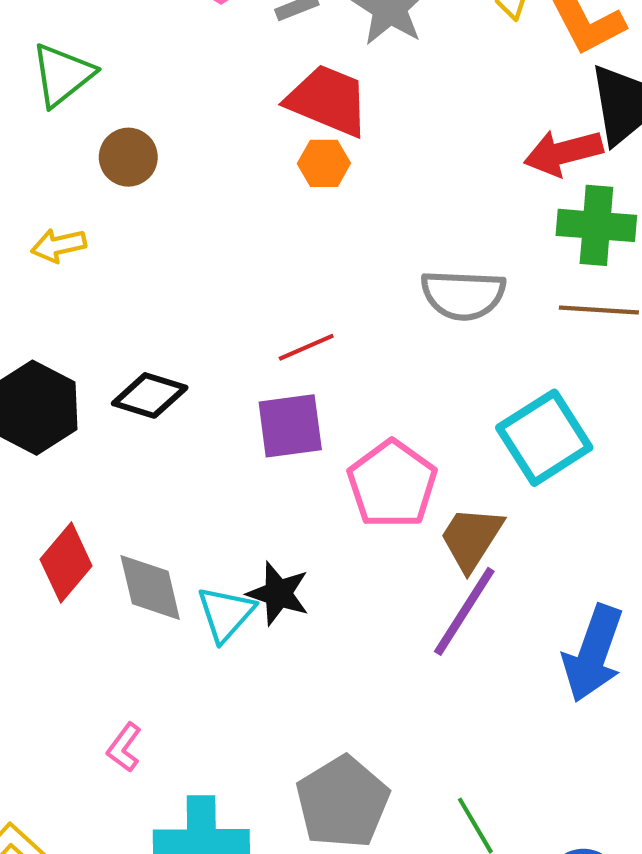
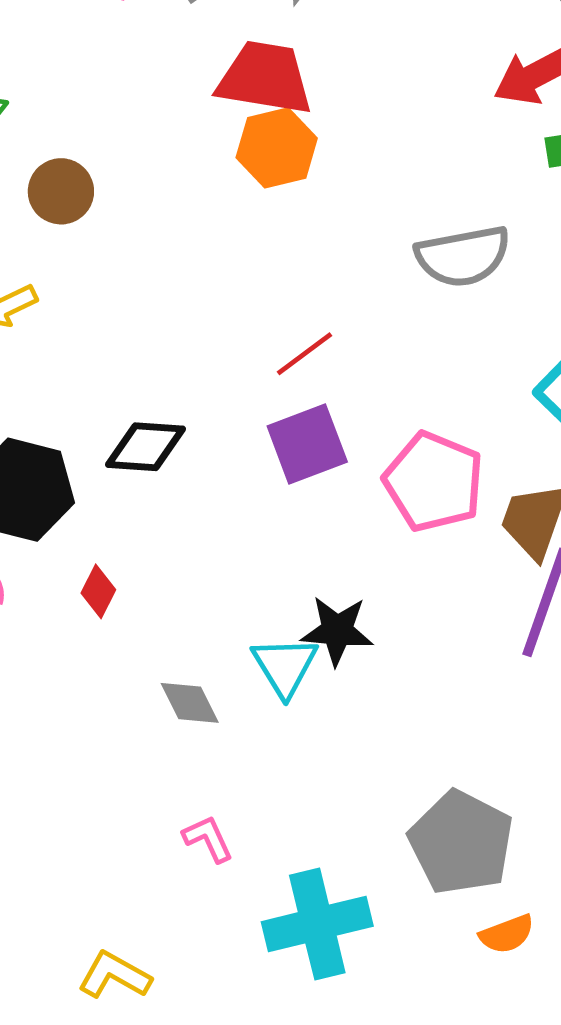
orange hexagon: (324, 163) -> (277, 148), size x1.4
red diamond: (66, 563) -> (98, 591), moved, size x0.6
gray diamond: (150, 587) -> (190, 703), moved, size x0.7
pink L-shape: (124, 747) -> (208, 839), turned 132

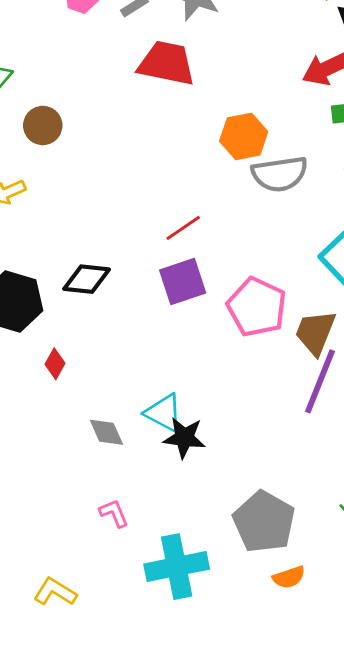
orange hexagon: (277, 148) -> (244, 136), moved
black star: (337, 631) -> (184, 438), moved
cyan triangle: (285, 666) -> (164, 413), turned -33

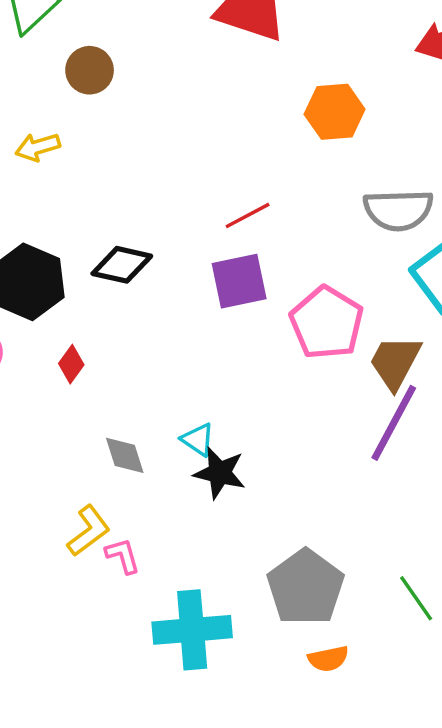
gray semicircle: (280, 174) -> (398, 210), moved
cyan triangle: (164, 413) -> (198, 440), size x0.7
yellow L-shape: (55, 592) -> (89, 531), moved, turned 105

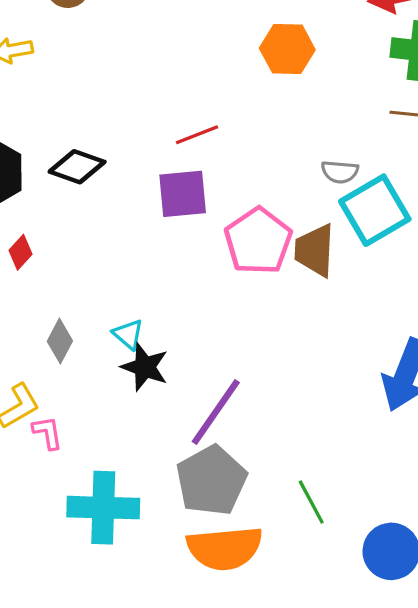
gray semicircle: (398, 210) -> (340, 172), moved, size x0.6
brown trapezoid: (395, 362) -> (315, 250), moved, turned -32
purple line: (394, 423) -> (216, 412), moved
gray diamond: (125, 455) -> (60, 341), turned 39
orange semicircle: (328, 659) -> (225, 548), size x2.0

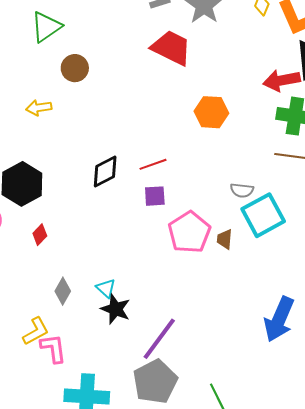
black diamond: (77, 167) -> (105, 172), moved, turned -48
purple square: (183, 194) -> (155, 196), moved, size x0.7
brown trapezoid: (315, 250) -> (225, 239), size x0.6
pink L-shape: (48, 433) -> (53, 348), size x1.4

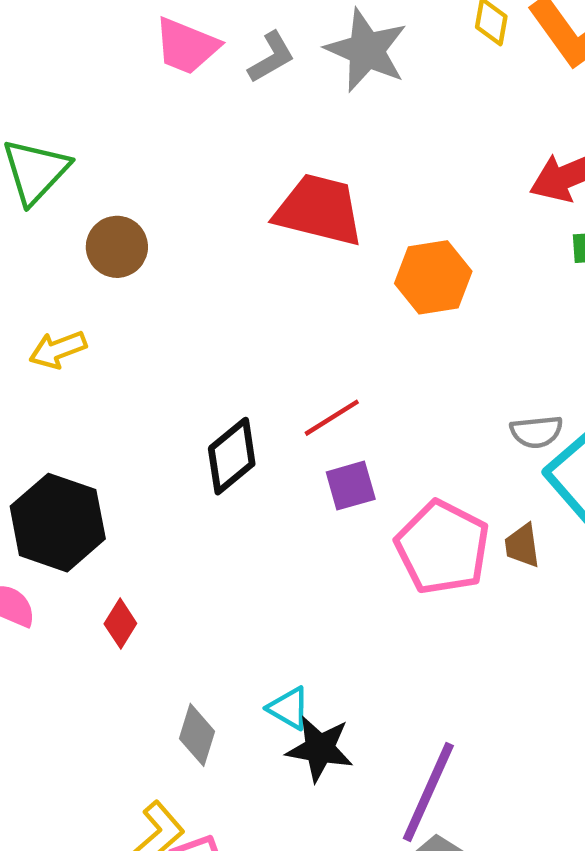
red trapezoid: (171, 48) -> (319, 210), moved

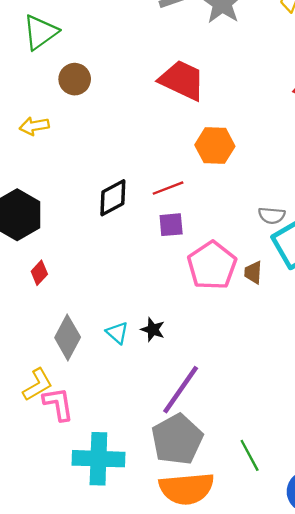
orange hexagon: (433, 277) -> (215, 146), moved
gray diamond: (197, 735) -> (68, 337), size x1.4
black star: (320, 749) -> (153, 330), moved, size x0.7

